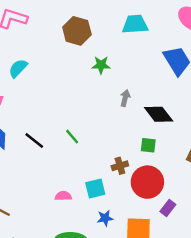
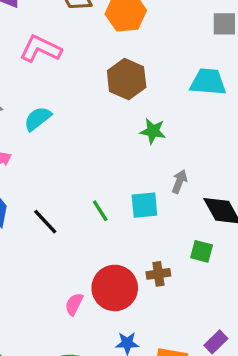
green line: (72, 137) -> (100, 211), moved
red circle: (147, 182) -> (115, 288), moved
cyan square: (95, 189) -> (144, 205), moved
pink semicircle: (63, 196) -> (74, 304), turned -70

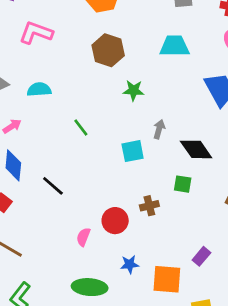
cyan semicircle: (38, 119) -> (39, 89), turned 40
green line: (100, 211) -> (81, 128), moved
black line: (45, 222) -> (53, 186), moved
red circle: (115, 288) -> (115, 221), size x0.7

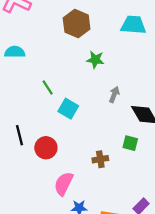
cyan square: (133, 151) -> (68, 109), moved, turned 36
black line: (53, 186) -> (20, 135), turned 30
red circle: (115, 221) -> (46, 148), moved
pink semicircle: (83, 237) -> (64, 184), moved, size x1.5

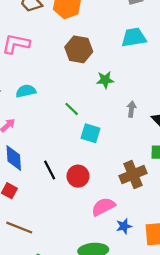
green line: (48, 87) -> (72, 109), moved
brown cross: (100, 159) -> (133, 175), size x1.6
pink semicircle: (64, 184) -> (103, 207), turned 50

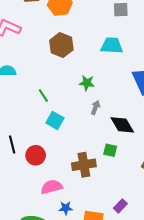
green star: (105, 80) -> (87, 83), moved

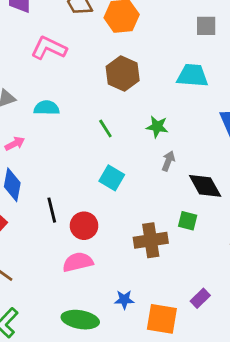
green line: (43, 95) -> (105, 128), moved
pink semicircle: (52, 187) -> (78, 262), moved

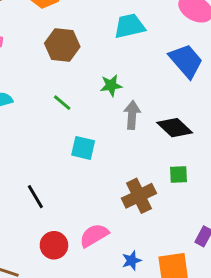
gray arrow: (168, 161) -> (132, 115), size x1.4
green square: (188, 221) -> (178, 175), moved
red circle: (84, 226) -> (54, 245), moved
pink semicircle: (78, 262) -> (94, 235), moved

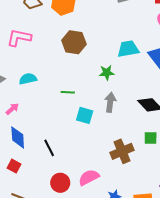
cyan trapezoid: (130, 26) -> (128, 49), moved
green line: (62, 103) -> (68, 92), moved, turned -40
gray arrow: (132, 115) -> (110, 102), moved

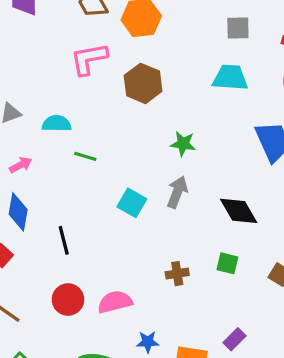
pink L-shape: (19, 38) -> (89, 59), moved, turned -35
cyan trapezoid: (128, 49) -> (230, 78), moved
green line: (68, 92) -> (85, 156), moved
brown cross: (122, 151) -> (177, 274), size x0.6

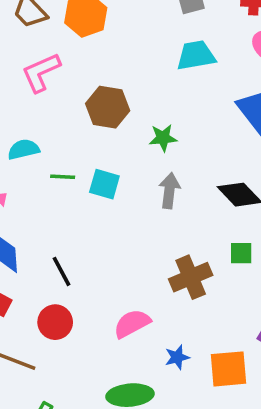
brown hexagon: (143, 83) -> (108, 107), moved
cyan square: (132, 203) -> (104, 184), moved
brown cross: (177, 274) -> (191, 277), size x1.6
red circle: (68, 300) -> (55, 322), moved

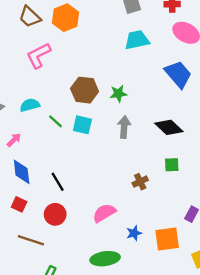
brown hexagon: (108, 107) -> (85, 90), moved
green line: (63, 177) -> (55, 121), turned 42
brown cross: (191, 277) -> (140, 182), size x0.6

